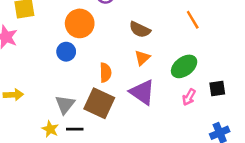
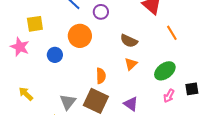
blue circle: (66, 52) -> (55, 55), moved
purple triangle: (142, 92) -> (131, 104), moved, size x0.7
yellow arrow: (13, 95) -> (26, 94), turned -133

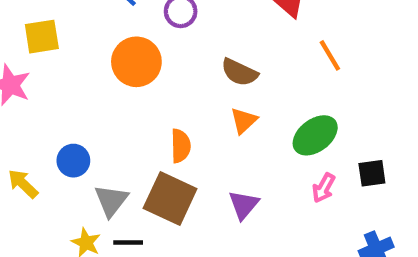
blue circle: (55, 55) -> (73, 161), moved
purple triangle: (131, 104) -> (244, 205), turned 35

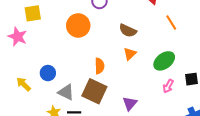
gray triangle: (111, 201) -> (66, 92), turned -42
purple triangle: (244, 205) -> (130, 103), moved

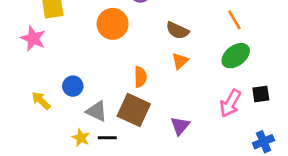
green ellipse: (164, 61) -> (236, 56), moved
pink arrow: (168, 86) -> (230, 103), size x1.5

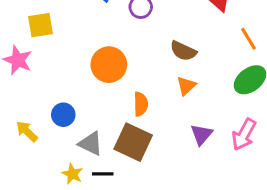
orange circle: (113, 24) -> (109, 65), moved
purple triangle: (180, 126) -> (201, 134), moved

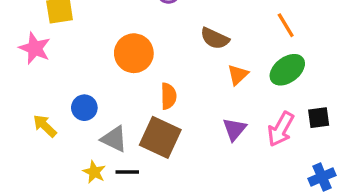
orange triangle: (186, 86) -> (238, 75), moved

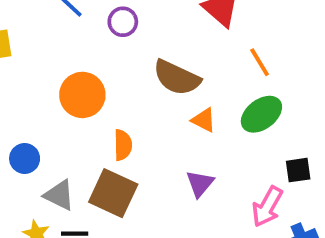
brown semicircle: (215, 38) -> (177, 78), size x1.4
orange triangle: (238, 75) -> (204, 120), turned -50
pink arrow: (281, 129) -> (267, 207), moved

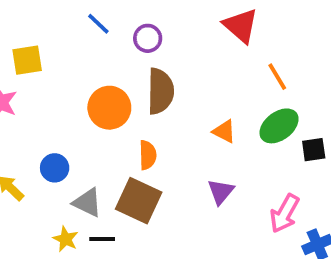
brown semicircle: (177, 78) -> (160, 91), moved, turned -114
black square: (298, 170) -> (314, 150), moved

